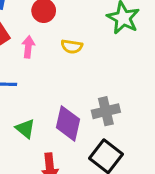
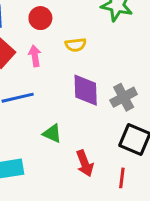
purple diamond: (68, 123) -> (86, 90), moved

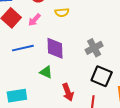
pink arrow: (35, 56) -> (34, 20), turned -128
purple diamond: (86, 90) -> (55, 48), moved

